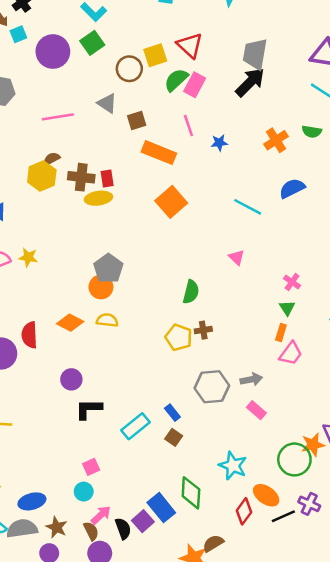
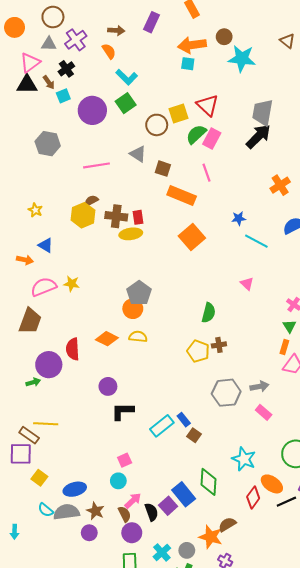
brown square: (137, 121) -> (163, 169), turned 35
blue star: (219, 143) -> (239, 218), moved
blue rectangle: (172, 413) -> (184, 420), moved

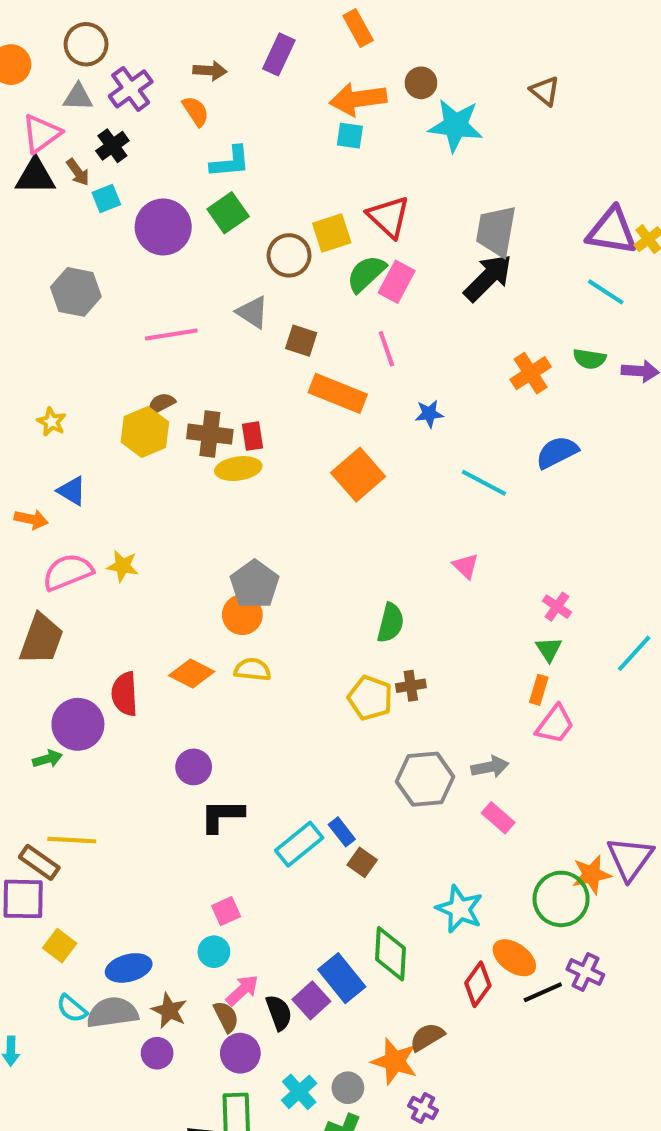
cyan L-shape: (127, 77) -> (230, 162), turned -50
blue star: (239, 218) -> (429, 414), moved

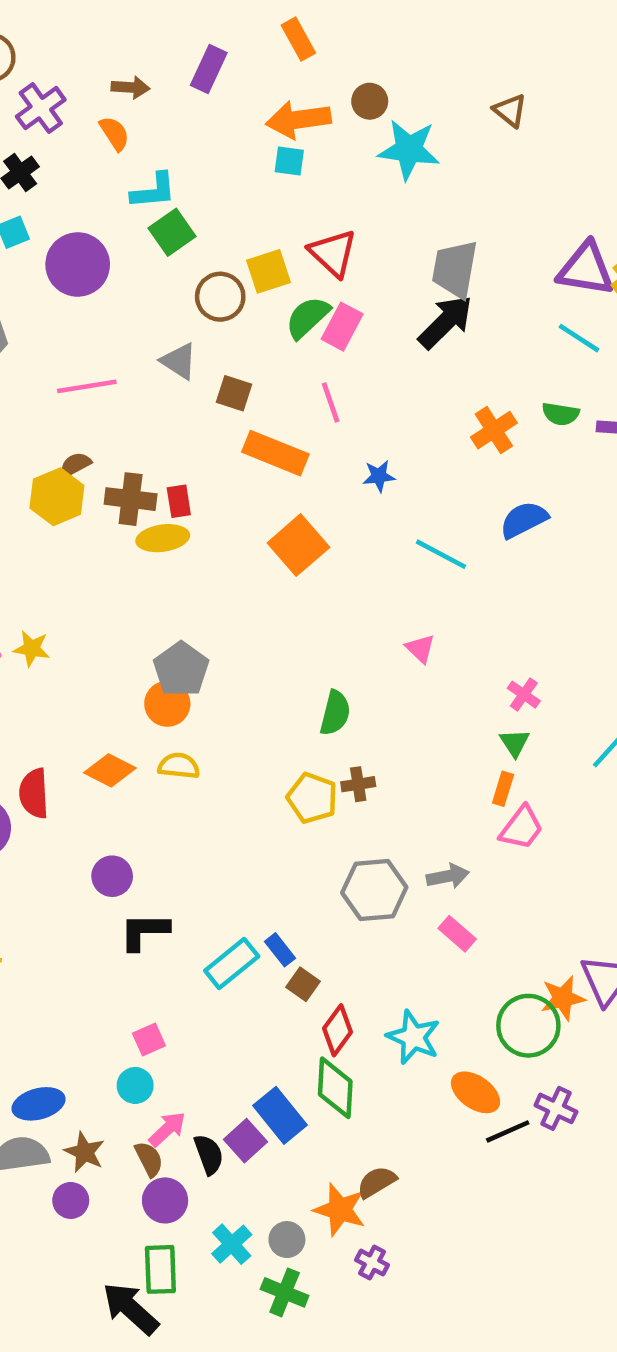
green square: (228, 213) -> (172, 232), moved
red diamond: (478, 984) -> (337, 1030), moved

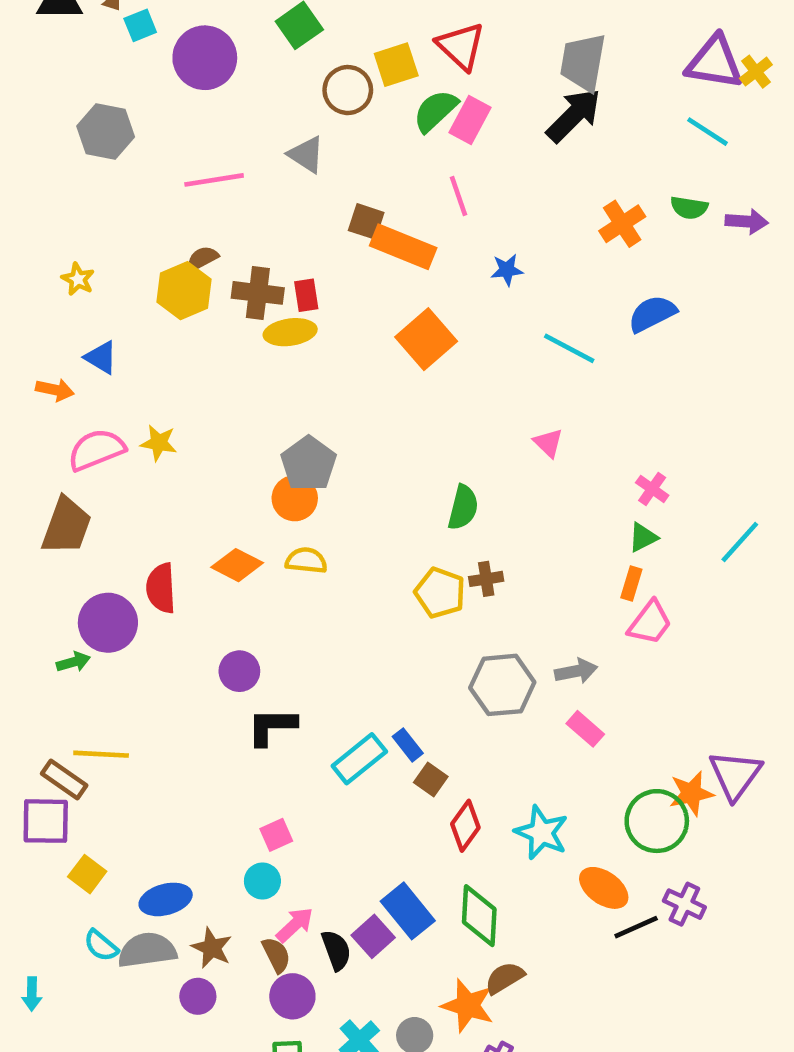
brown square: (234, 393) -> (366, 221), moved
green triangle: (515, 743) -> (643, 537), turned 36
green diamond: (335, 1088) -> (479, 916), moved

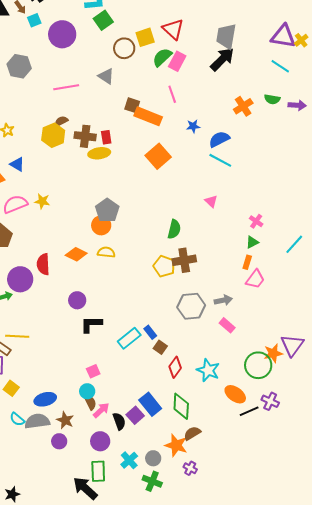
blue semicircle: (652, 314) -> (219, 139), moved
brown cross: (486, 579) -> (184, 260), size x1.6
brown semicircle: (276, 955) -> (90, 402), moved

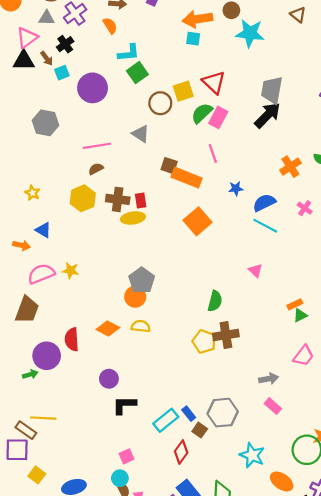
brown semicircle: (61, 121) -> (96, 169), moved
pink cross: (256, 221) -> (305, 208), moved
orange rectangle: (247, 262) -> (295, 304), moved, turned 48
gray hexagon: (191, 306) -> (223, 413), moved
red diamond: (175, 367) -> (181, 452), moved

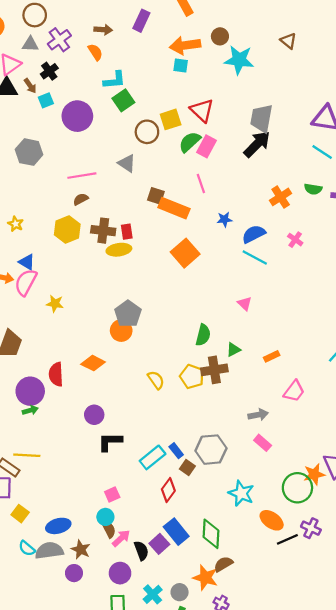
pink semicircle: (41, 274) -> (26, 282), moved, turned -40
orange rectangle: (295, 304) -> (272, 356), moved
green triangle: (300, 315) -> (233, 350), moved
yellow semicircle: (141, 326) -> (156, 380), moved, turned 48
green arrow: (30, 374) -> (30, 410), moved

